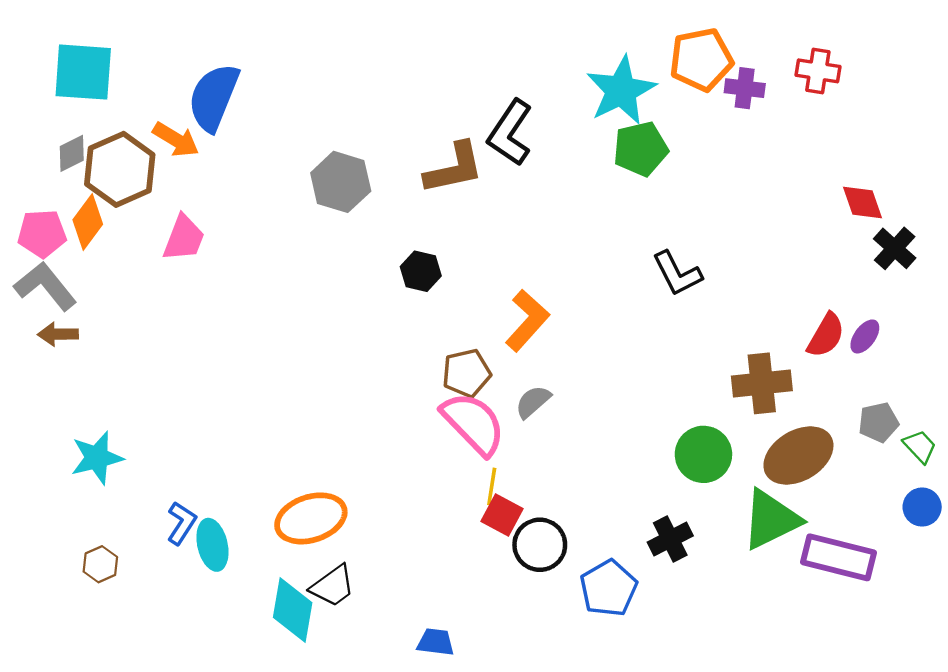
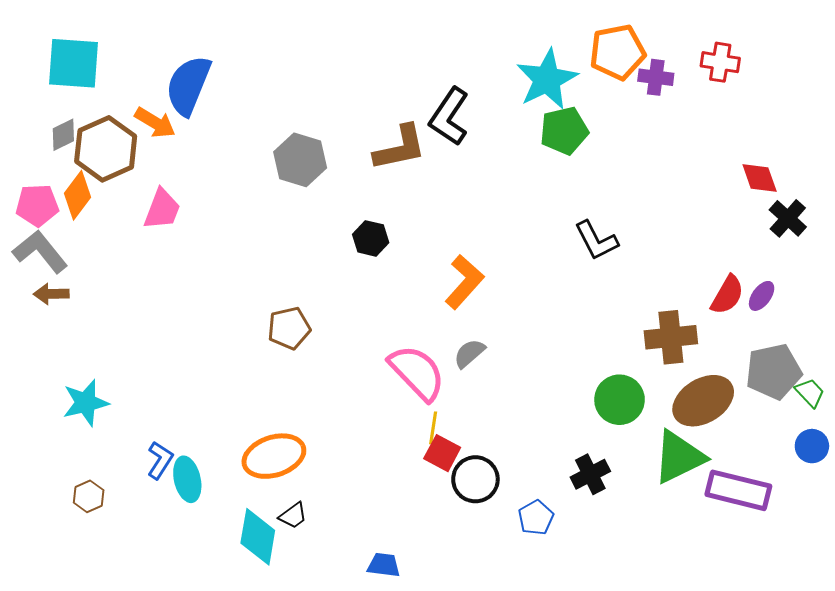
brown pentagon: (467, 373) -> (289, 328), moved
gray pentagon: (879, 422) -> (774, 371), size x1.6
black trapezoid: (333, 586) -> (293, 516), size x0.7
blue pentagon: (608, 588) -> (536, 518), size x0.7

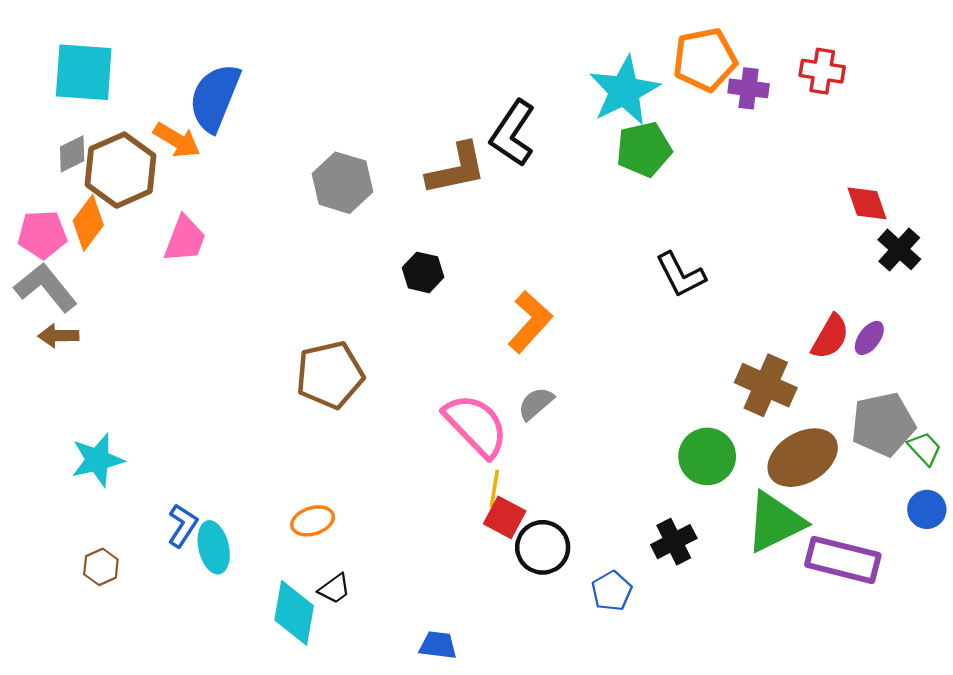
brown pentagon: (289, 328) -> (330, 375), size x1.4
brown cross: (671, 337) -> (766, 385), turned 30
orange ellipse: (274, 456) -> (313, 521), size x0.6

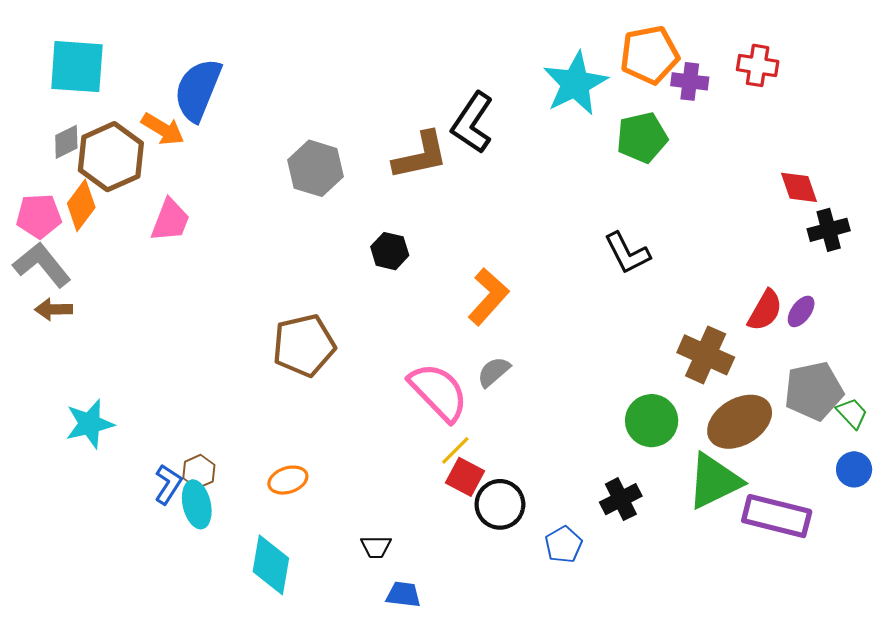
green pentagon: (644, 149) -> (642, 138), moved
black cross: (899, 249) -> (829, 230), turned 33
yellow line: (494, 489) -> (455, 450), turned 36
brown hexagon: (101, 567) -> (199, 472), moved
black trapezoid: (334, 589) -> (376, 547), moved, turned 36

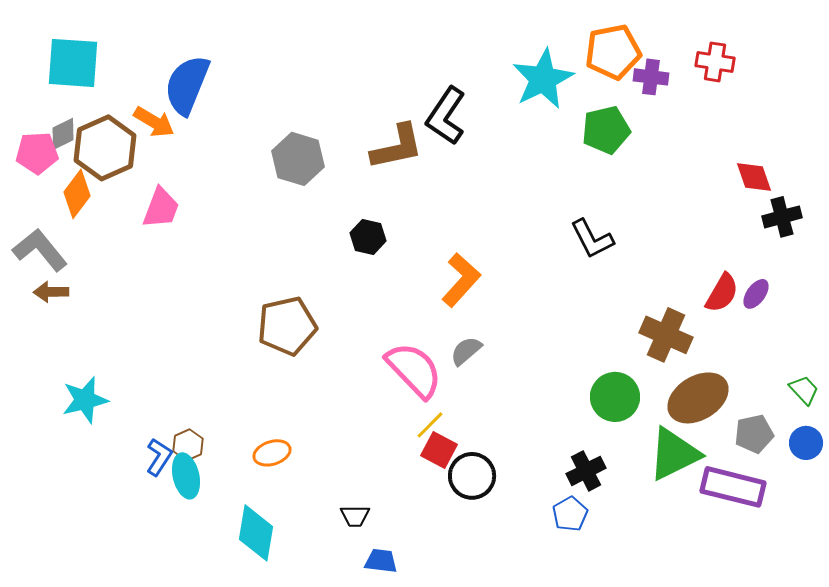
pink pentagon: (39, 216) -> (37, 153), moved
gray pentagon: (814, 391) -> (754, 434), moved, size x0.7
blue pentagon: (564, 545) -> (570, 514), moved

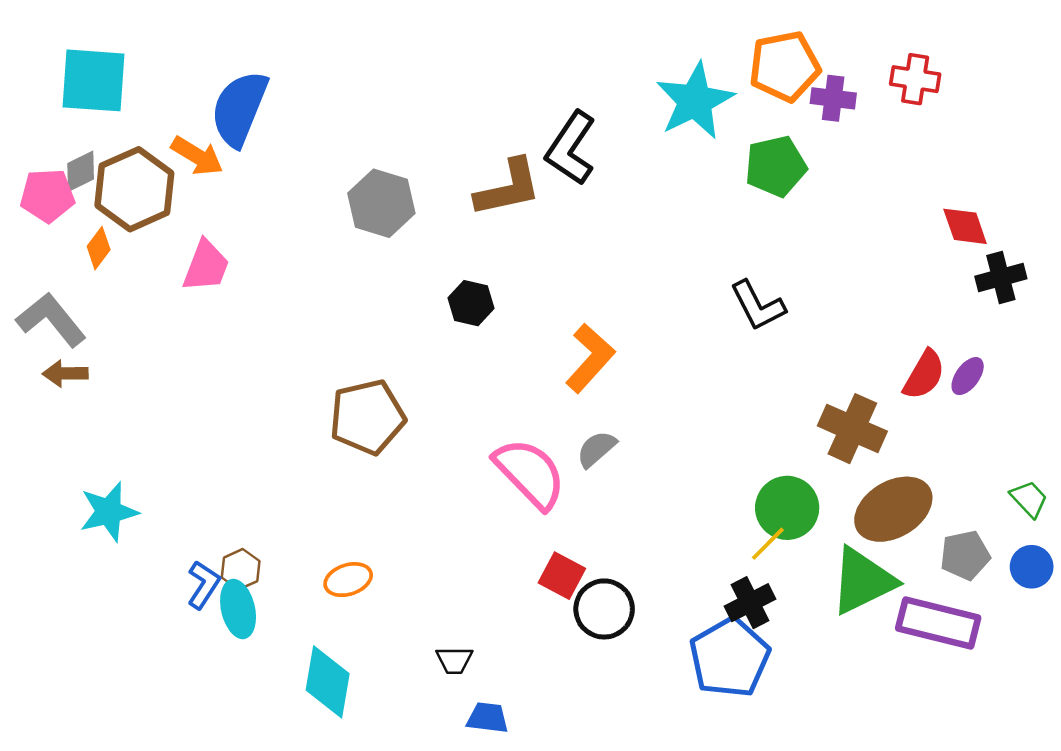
orange diamond: (77, 194) -> (99, 248), size x0.7
yellow line: (430, 425) -> (768, 544), moved
blue pentagon: (570, 514) -> (730, 658), size x1.8

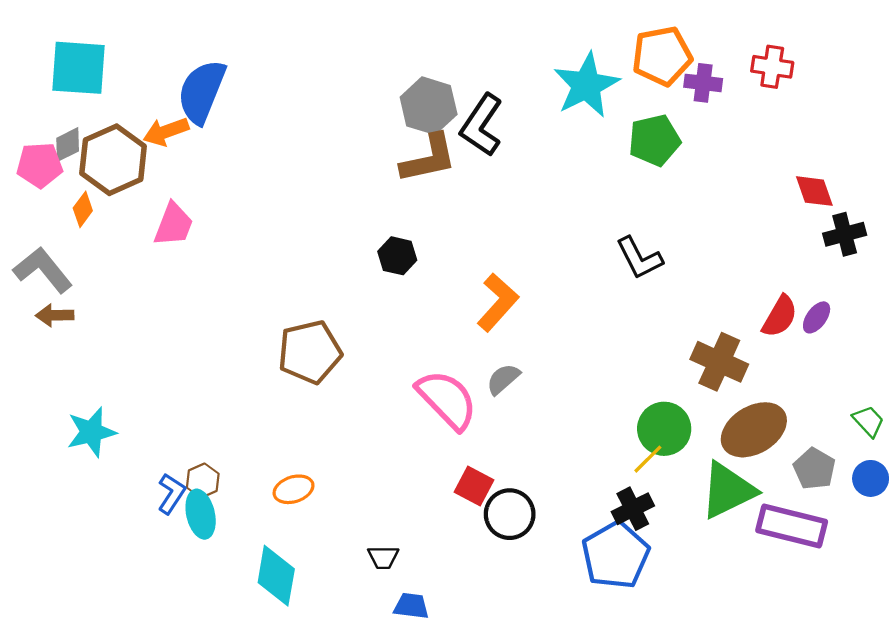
orange arrow: (197, 156) -> (166, 132), turned 129
gray hexagon: (381, 203) -> (429, 106), moved
gray pentagon: (965, 555) -> (814, 469), turned -30

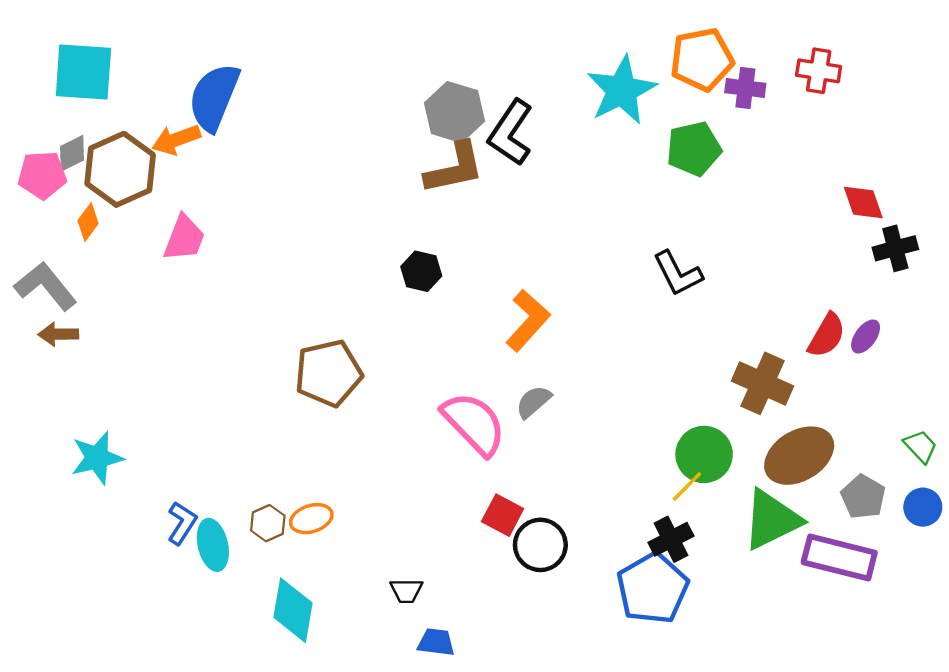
brown hexagon: (203, 481) -> (268, 523), moved

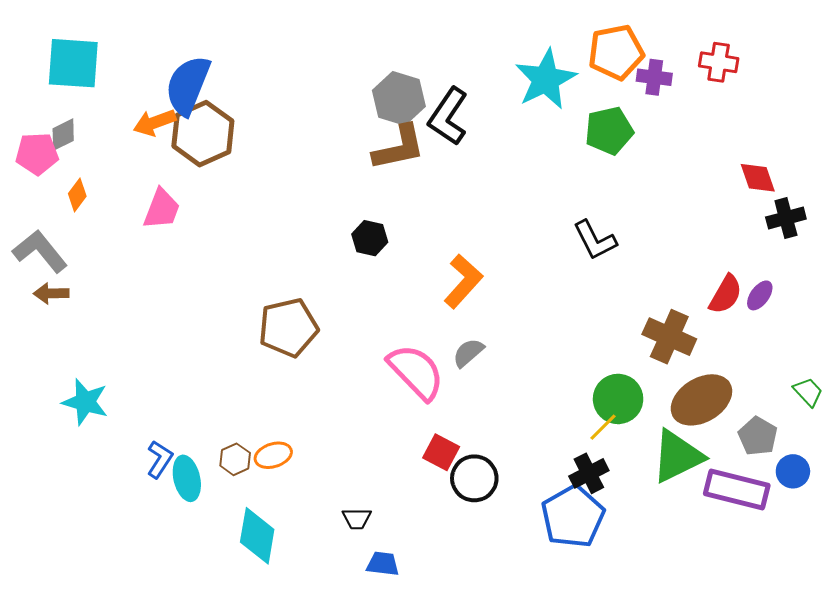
brown hexagon: (120, 169) -> (203, 134), moved
cyan star: (97, 458) -> (85, 402), turned 30
blue circle: (923, 507) -> (793, 471), moved

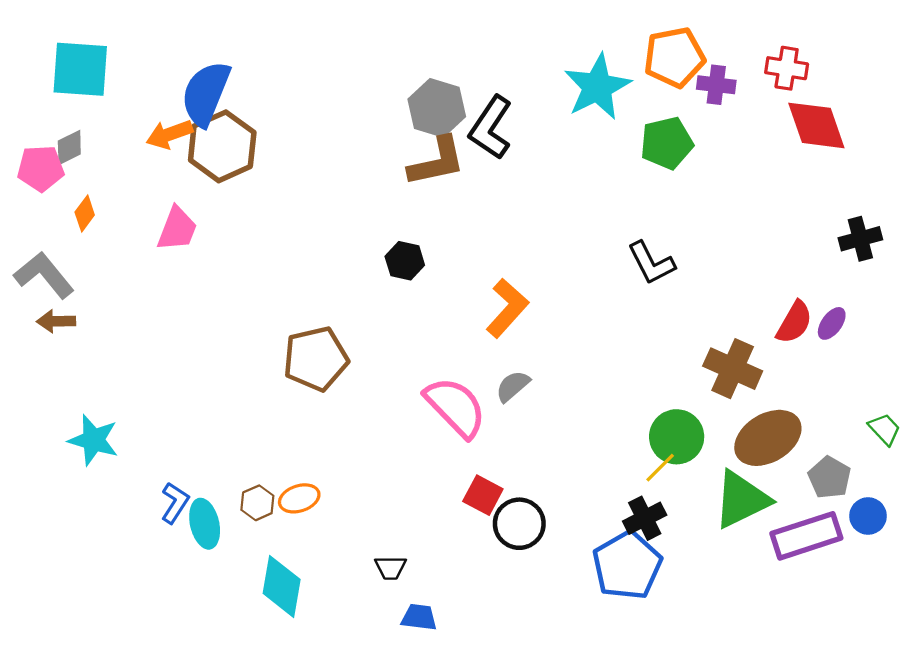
red diamond: (758, 178) -> (816, 125), moved, size x1.5
purple rectangle: (737, 489) -> (806, 536), turned -32

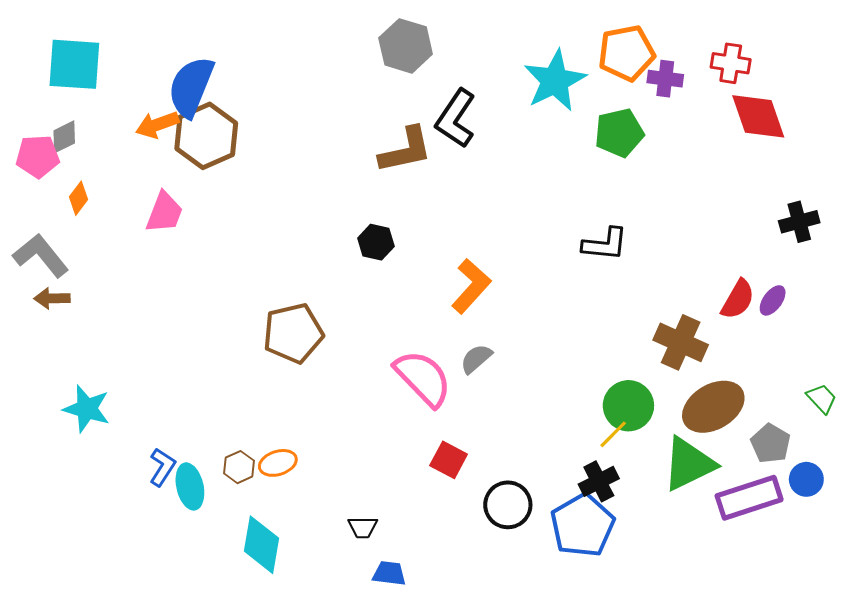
gray hexagon: (437, 108) -> (406, 46), moved
black L-shape: (651, 263) -> (605, 244), turned -57
black circle: (519, 524) -> (508, 505), moved

